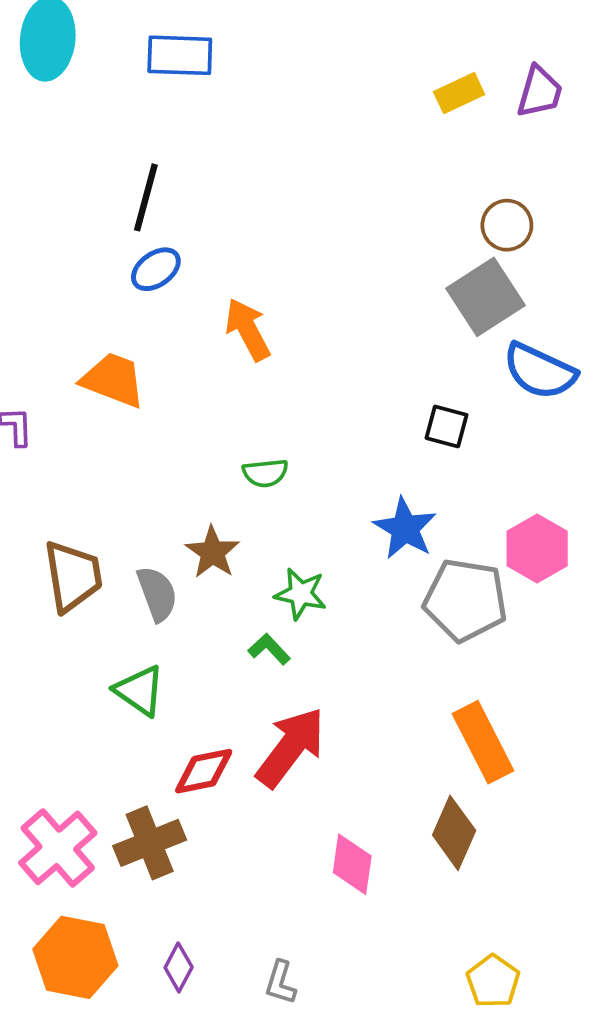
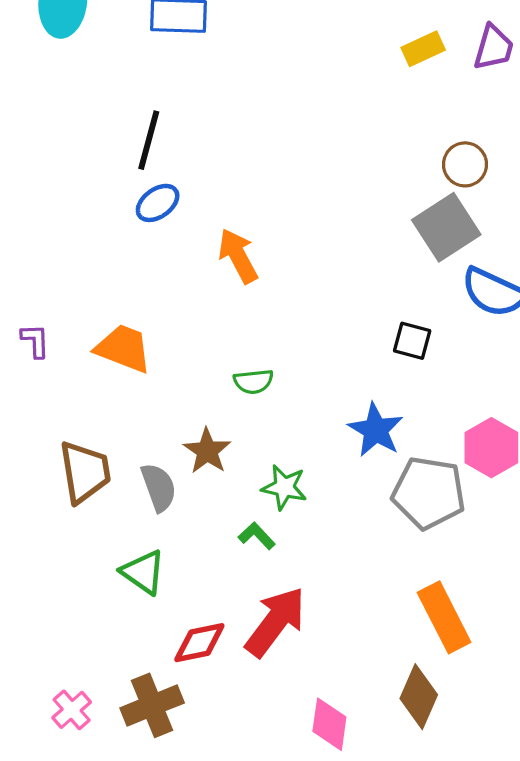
orange trapezoid: (113, 380) -> (123, 348), moved
pink cross: (58, 848) -> (72, 710), size x0.6

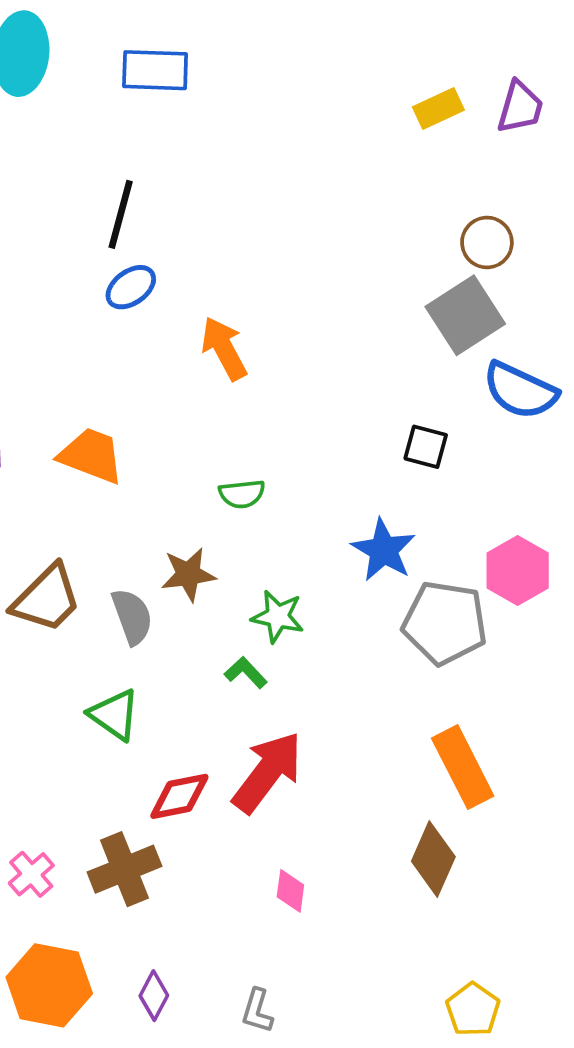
brown star: (207, 451) -> (188, 574), turned 30
brown trapezoid: (85, 472) -> (47, 599), turned 54
pink diamond: (329, 724) -> (290, 891), moved, size x0.7

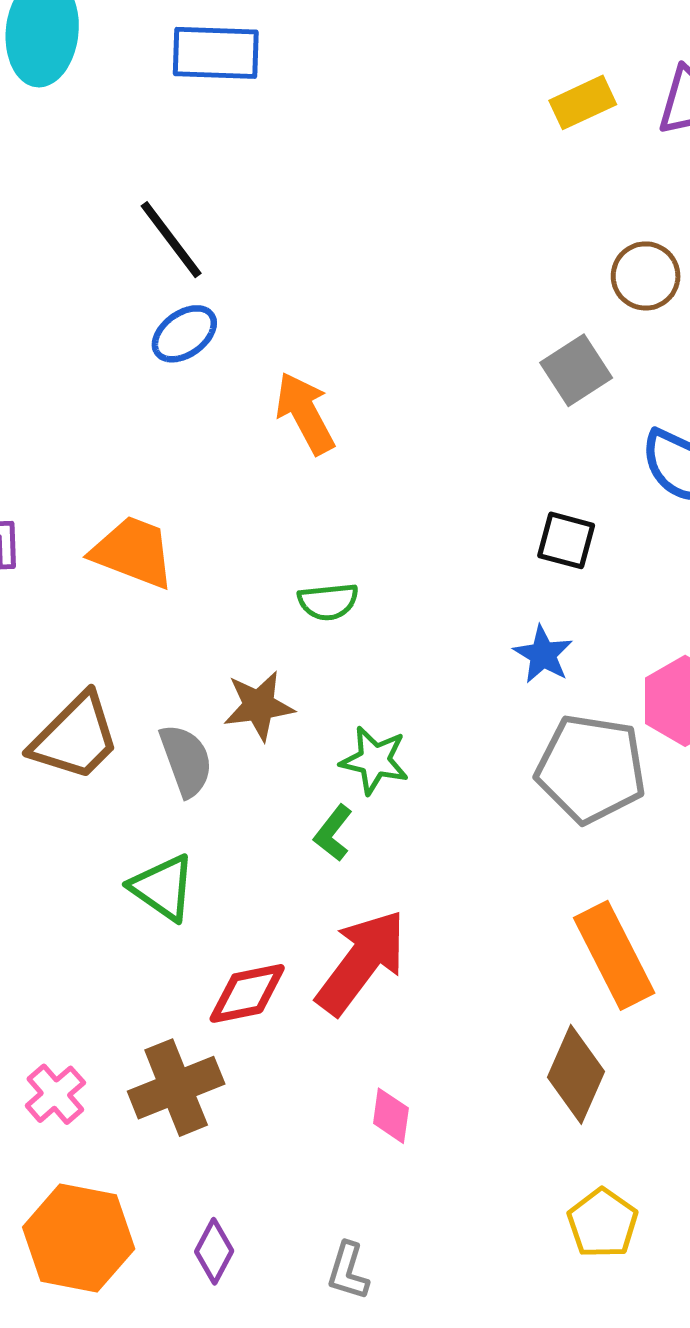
black line: (121, 214) -> (171, 240), turned -52
gray square: (465, 315) -> (576, 370), moved, size x0.7
blue star: (384, 550) -> (543, 655), moved, size x0.7
green L-shape: (246, 673) -> (333, 833), turned -99
yellow pentagon: (473, 1010) -> (603, 1223), moved

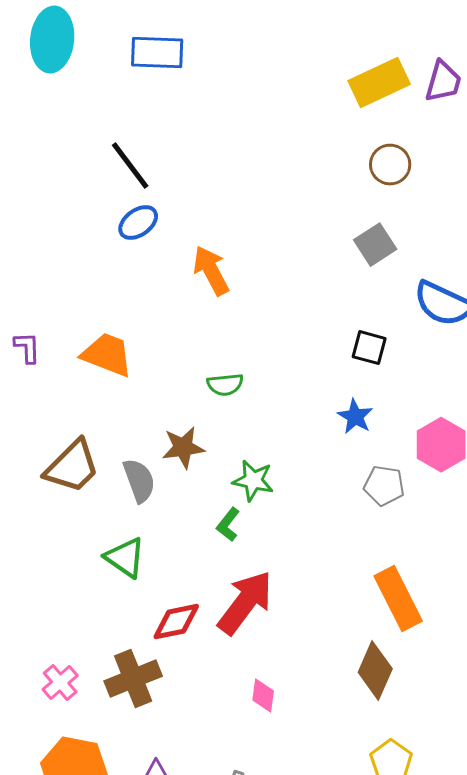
yellow rectangle: (583, 102) -> (379, 83), size x1.5
brown circle: (646, 276) -> (390, 165), moved
gray pentagon: (591, 769) -> (384, 486), size x0.6

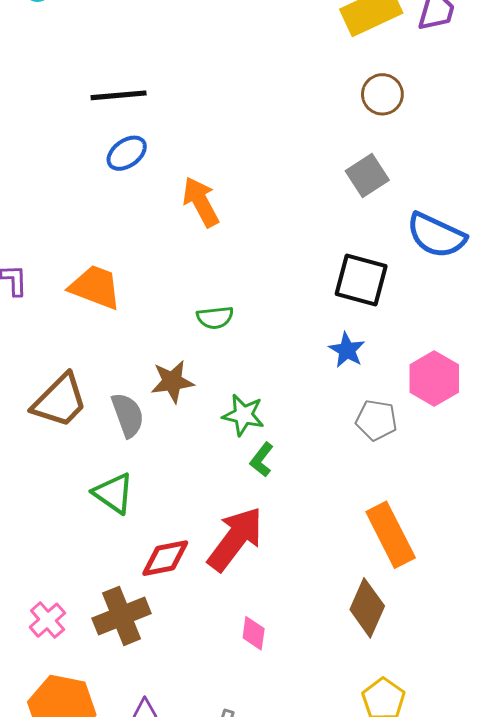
black line: (130, 166) -> (119, 95), turned -58
black square: (369, 348) -> (361, 280), size x1.5
green L-shape: (228, 525) -> (262, 460), moved

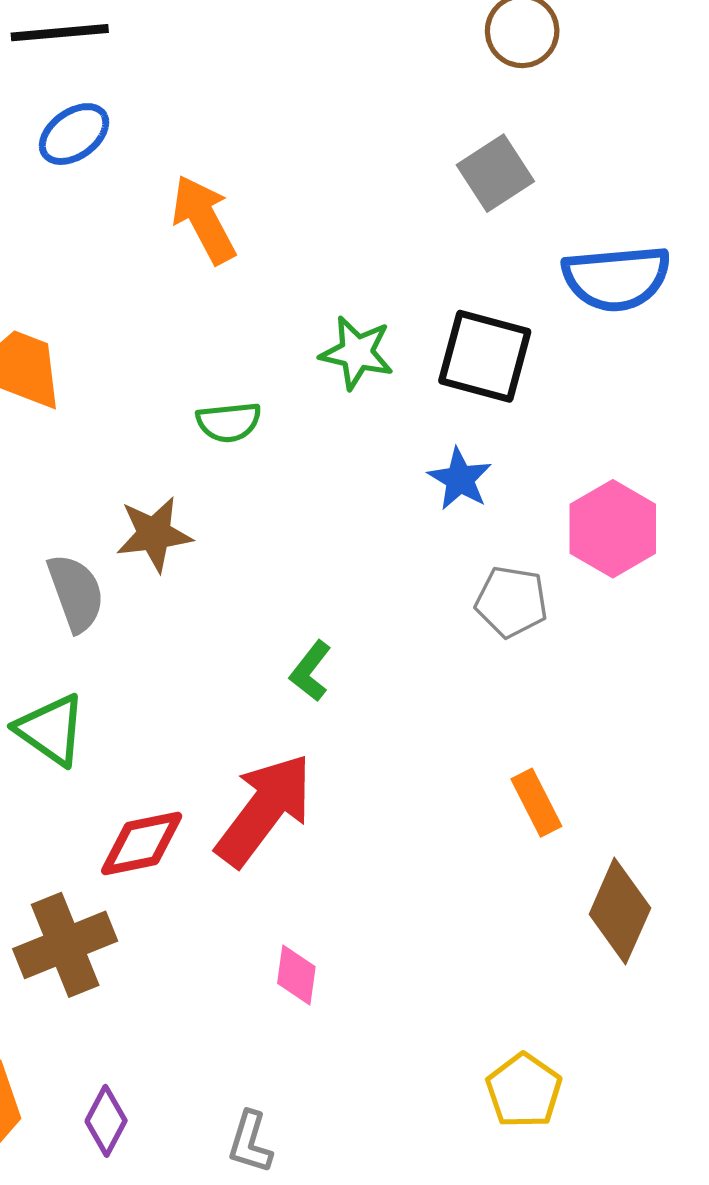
blue semicircle: (436, 235) -> (616, 278), turned -30
green star: (243, 415) -> (357, 353), moved
orange rectangle: (391, 535) -> (536, 803), size x0.6
brown diamond: (367, 608) -> (620, 911), moved

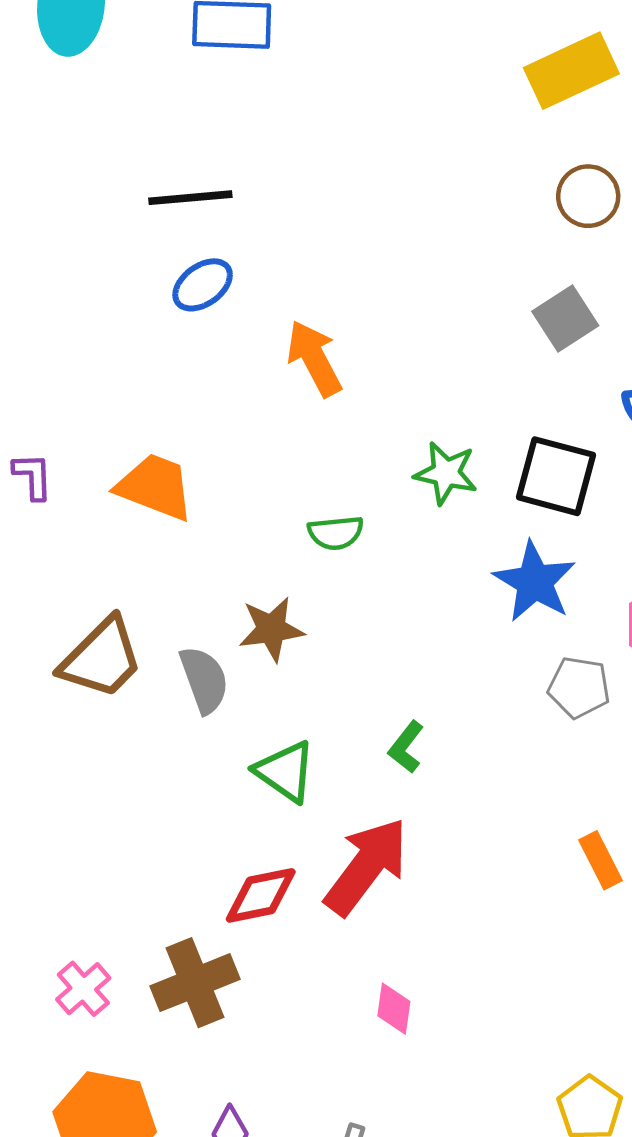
blue star: (460, 479) -> (535, 582), size x1.5
green triangle: (51, 730) -> (285, 771), moved

